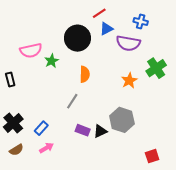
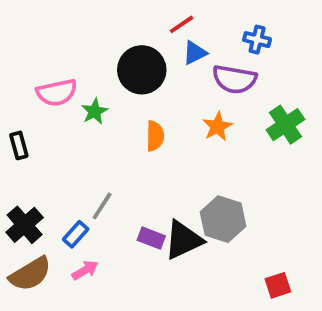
orange star: (129, 81) -> (217, 127), moved
gray line: (72, 101) -> (102, 206), moved
black triangle: (100, 131) -> (183, 240), size x1.6
brown semicircle: (16, 150) -> (30, 274), size x1.6

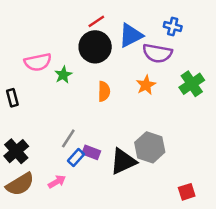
red line: (181, 24) -> (96, 21), moved
blue triangle: (195, 53) -> (131, 35), size x1.5
blue rectangle: (76, 234) -> (76, 158), moved
purple rectangle: (151, 238) -> (91, 152), moved

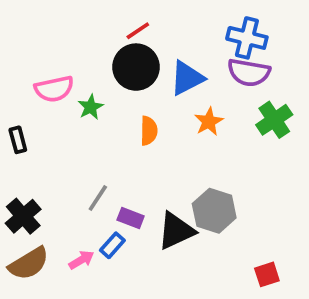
blue cross: (173, 26) -> (247, 38), size x1.5
blue triangle: (131, 35) -> (187, 78), moved
purple semicircle: (157, 53) -> (249, 73), moved
blue rectangle: (76, 158) -> (112, 245), moved

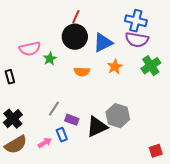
red line: (138, 31) -> (76, 17), turned -32
orange semicircle: (149, 131) -> (82, 72), turned 91
blue rectangle: (112, 245) -> (62, 135), turned -64
red square: (267, 274) -> (156, 151), moved

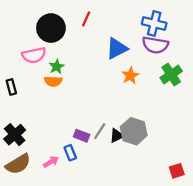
black circle: (75, 37) -> (51, 28), moved
orange semicircle: (82, 72) -> (53, 81), moved
gray line: (54, 109) -> (100, 131), moved
black triangle: (97, 127) -> (117, 136), moved, size x0.6

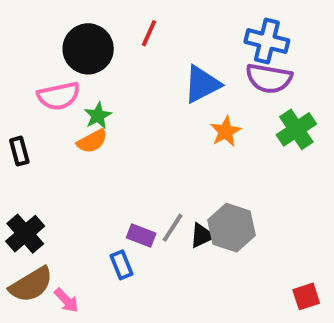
orange semicircle: (53, 81) -> (92, 141), turned -30
pink arrow: (51, 162) -> (66, 300), moved, turned 77

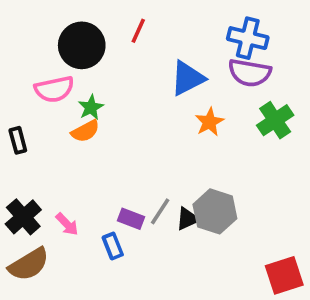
red square: (306, 296) -> (284, 275), size x1.5
pink arrow: (66, 300) -> (67, 224), moved

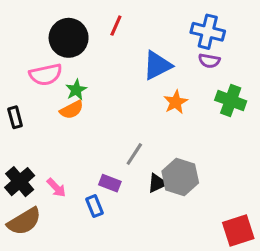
purple semicircle: (250, 73) -> (209, 61), size x0.6
green cross: (275, 120) -> (231, 101), turned -36
gray line: (160, 211) -> (134, 154), moved

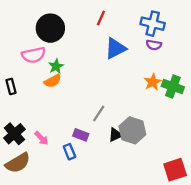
red line: (116, 26) -> (101, 18), moved
green cross: (231, 101) -> (173, 87), moved
orange star: (176, 102) -> (153, 82), moved

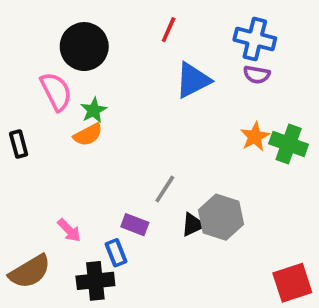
pink semicircle: (34, 55) -> (56, 92), turned -105
black cross: (14, 134) -> (95, 281), moved, turned 35

